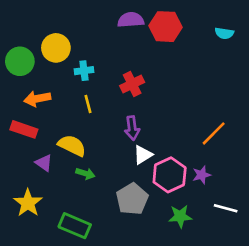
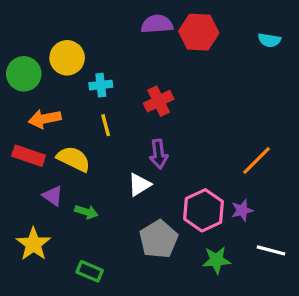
yellow semicircle: (72, 145) -> (74, 159), moved
white triangle: (143, 155) -> (139, 185), moved
green arrow: (85, 174) -> (86, 212), moved
green rectangle: (75, 226) -> (90, 271), size x0.7

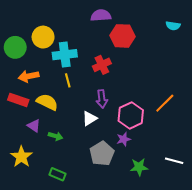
red hexagon: (199, 32) -> (122, 36), moved
cyan cross: (101, 85) -> (65, 55), size x1.6
pink hexagon: (204, 210) -> (131, 115), moved
purple star: (242, 210) -> (124, 139), moved

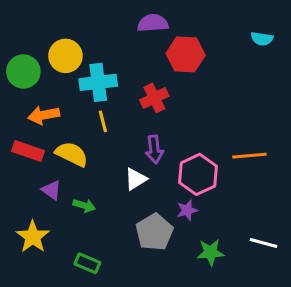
orange line: (165, 103) -> (249, 156), turned 40

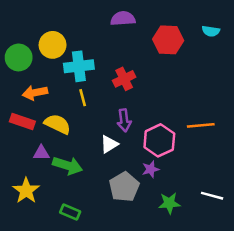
red hexagon: (186, 54) -> (168, 40), moved
purple triangle: (51, 190) -> (41, 153), turned -36
green arrow: (84, 206) -> (68, 166), size x1.6

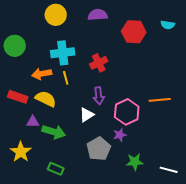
yellow circle: (53, 45) -> (56, 15), moved
orange arrow: (35, 93) -> (42, 74), moved
white line: (212, 196) -> (169, 170), moved

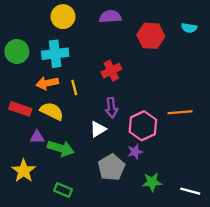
cyan cross: (63, 53) -> (55, 54), moved

